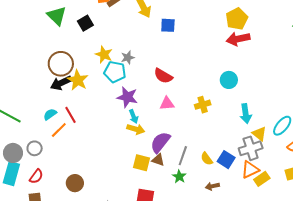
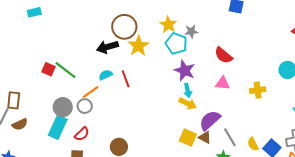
black arrow: (61, 83) -> (107, 47), moved
orange line: (59, 130) -> (91, 92), moved
gray line: (183, 156) -> (230, 137), turned -60

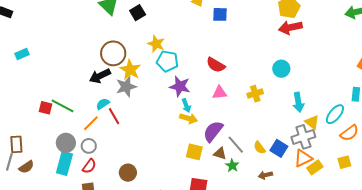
gray star: (191, 31) -> (126, 87), moved, size x1.5
red line: (126, 79) -> (114, 116), moved
gray circle: (85, 106) -> (89, 146), moved
brown triangle: (205, 137) -> (220, 153), moved

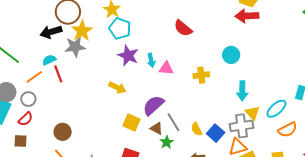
red semicircle: (216, 65) -> (183, 28), moved
cyan arrow: (186, 106) -> (151, 60), moved
yellow arrow: (188, 118) -> (117, 88), moved

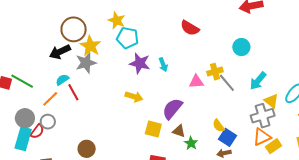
pink triangle: (166, 68) -> (196, 82), moved
cyan arrow: (242, 91) -> (258, 81), turned 48
red semicircle: (25, 119) -> (37, 131), moved
gray line: (173, 122) -> (227, 83), moved
blue square: (216, 133) -> (228, 137), moved

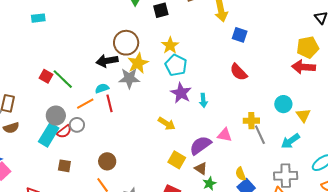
pink triangle: (196, 82) -> (225, 135), moved
yellow triangle: (271, 101) -> (303, 115), moved

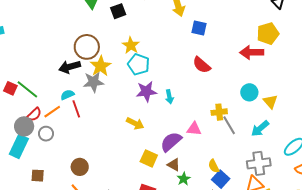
red arrow: (304, 67) -> (252, 52), moved
purple star: (181, 93) -> (146, 91), turned -30
red semicircle: (64, 132) -> (34, 114), moved

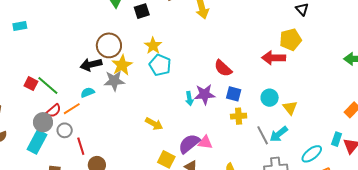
blue square: (199, 28) -> (234, 94), moved
purple star: (146, 91) -> (205, 94), moved
red line: (76, 109) -> (81, 146), moved
gray line: (229, 125) -> (263, 135), moved
pink triangle: (194, 129) -> (205, 142), moved

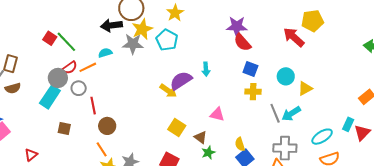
red arrow: (274, 58) -> (294, 37), turned 35
cyan pentagon: (160, 65) -> (167, 40), moved
purple star: (205, 94) -> (237, 26), moved
yellow triangle: (290, 108) -> (305, 88), turned 35
purple semicircle: (189, 144) -> (181, 81), moved

